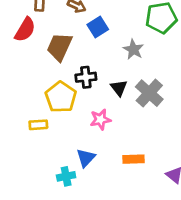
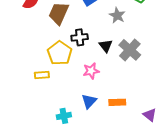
blue triangle: (86, 158) -> (89, 101), moved

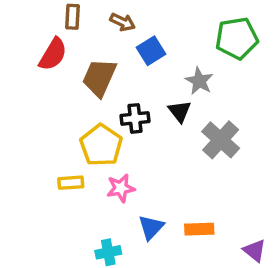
black triangle: (106, 46) -> (180, 111), moved
pink star: (91, 71) -> (121, 188), moved

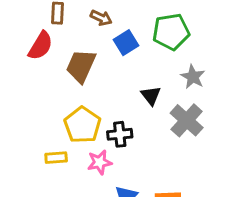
green pentagon: (237, 38) -> (171, 32), moved
gray star: (199, 81) -> (193, 77), moved
black cross: (135, 118) -> (120, 134), moved

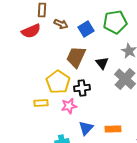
brown arrow: (101, 18) -> (61, 24), moved
red semicircle: (40, 46) -> (31, 31), turned 36
brown trapezoid: (81, 66) -> (76, 57), moved

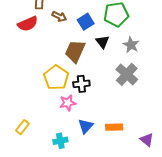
black triangle: (102, 63) -> (103, 42), moved
yellow rectangle: (41, 103) -> (22, 127), moved, turned -48

